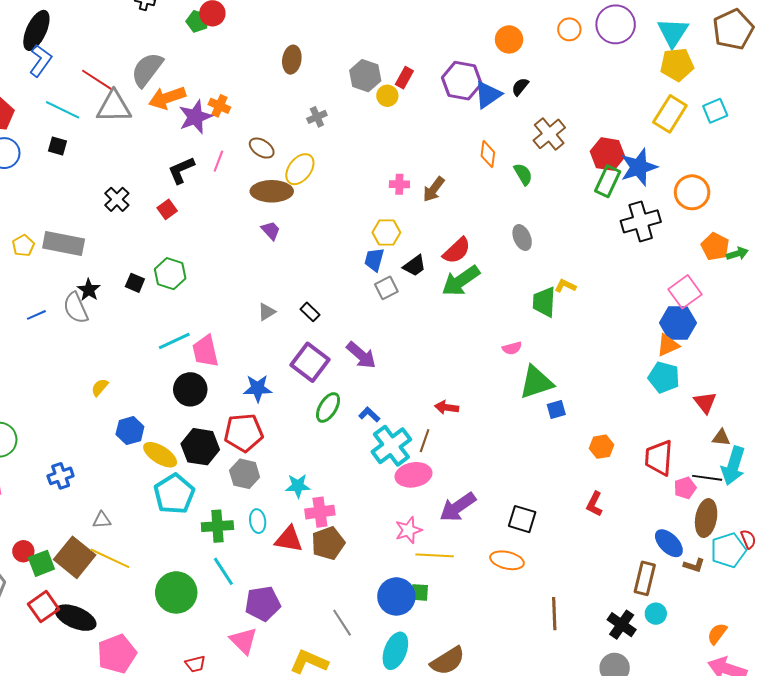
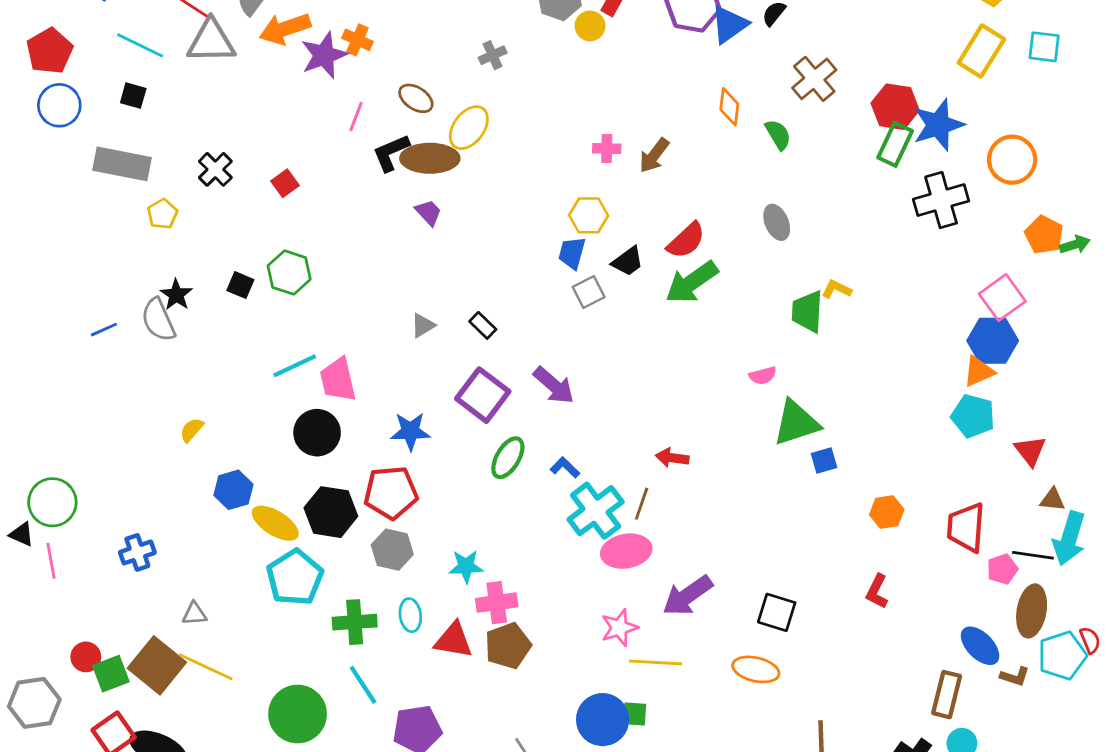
cyan square: (715, 111) -> (1044, 47), turned 30
black L-shape: (181, 170) -> (391, 153), moved
gray rectangle: (64, 244) -> (122, 164), moved
yellow pentagon: (23, 246) -> (162, 214), moved

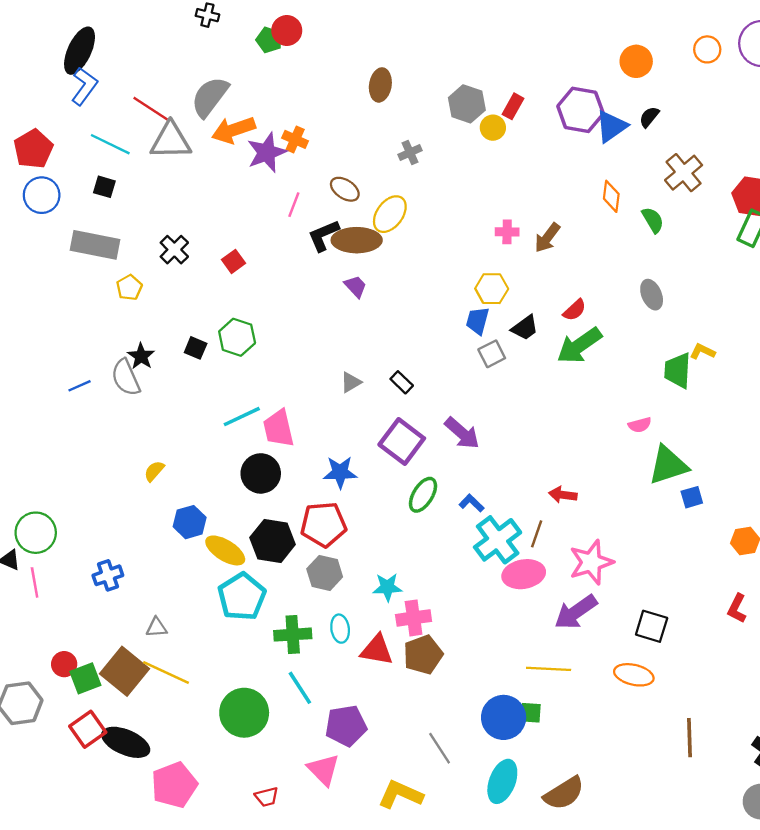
red semicircle: (686, 240) -> (575, 310), size x0.7
pink star: (619, 628) -> (591, 562), moved, size x1.4

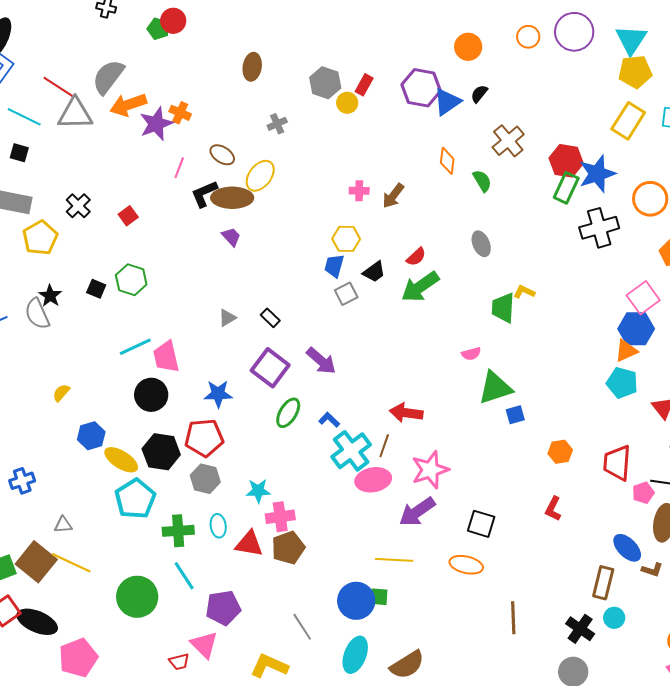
yellow pentagon: (129, 288) -> (40, 238), size x1.6
red arrow: (563, 495) -> (406, 413), size x1.4
red trapezoid: (267, 797) -> (179, 662), moved

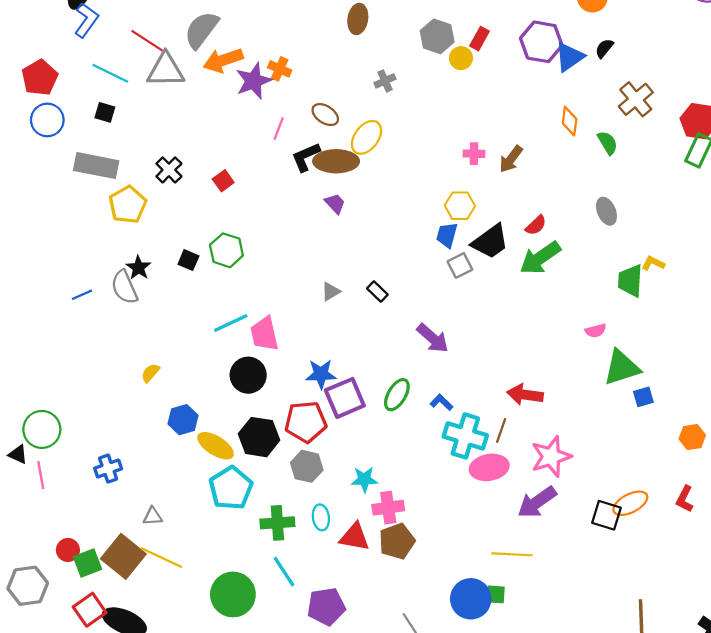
black trapezoid: (374, 272) -> (490, 242), size x1.5
purple square: (270, 368) -> (345, 398), moved, turned 30
cyan cross: (351, 451) -> (465, 436), turned -36
orange ellipse: (466, 565) -> (630, 503), moved, turned -40

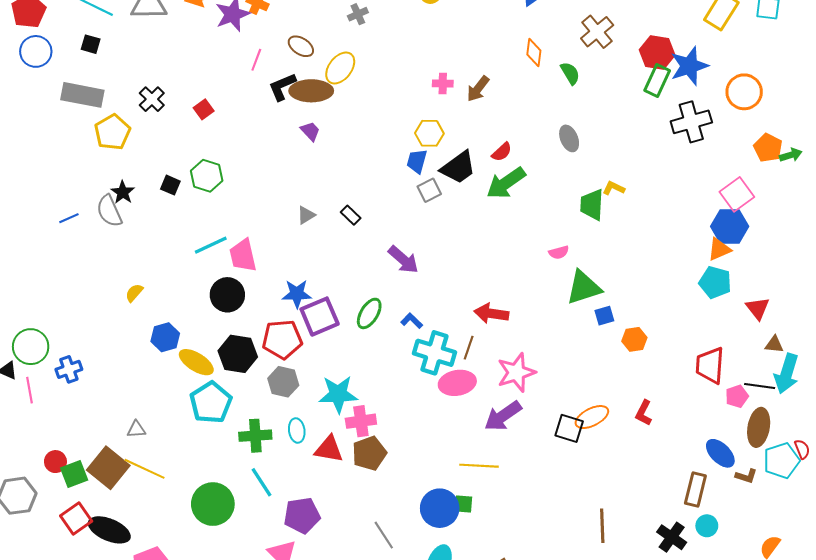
orange hexagon: (692, 437) -> (634, 339), moved
blue cross: (108, 469) -> (69, 369), moved
cyan star: (364, 479) -> (338, 394), size x1.5

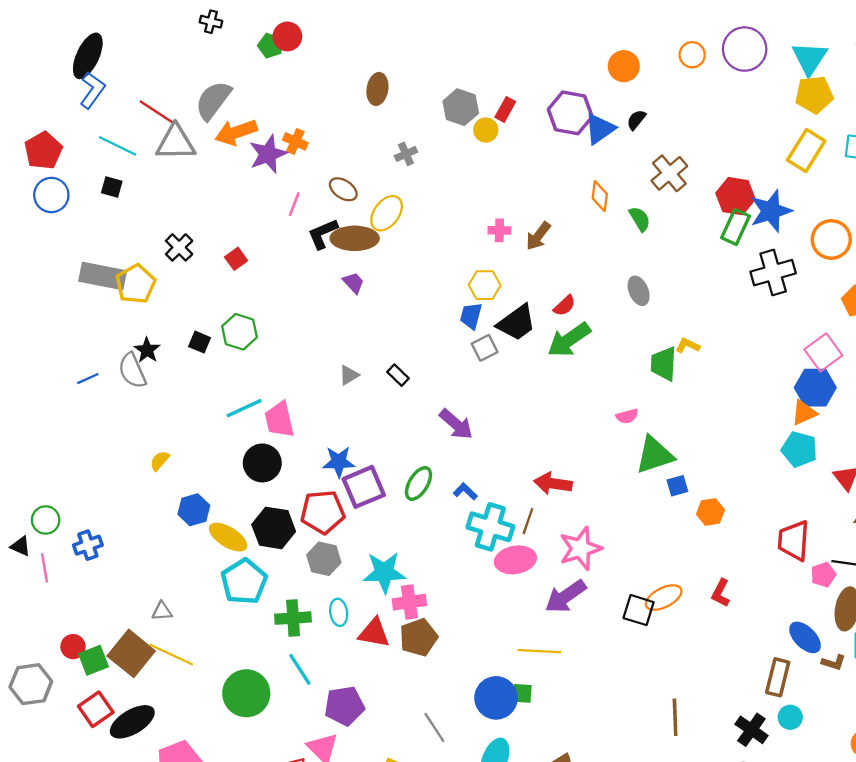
gray rectangle: (82, 95) -> (103, 276), moved
green circle: (31, 347) -> (46, 520), size x0.7
black ellipse: (109, 530) -> (132, 722), turned -54

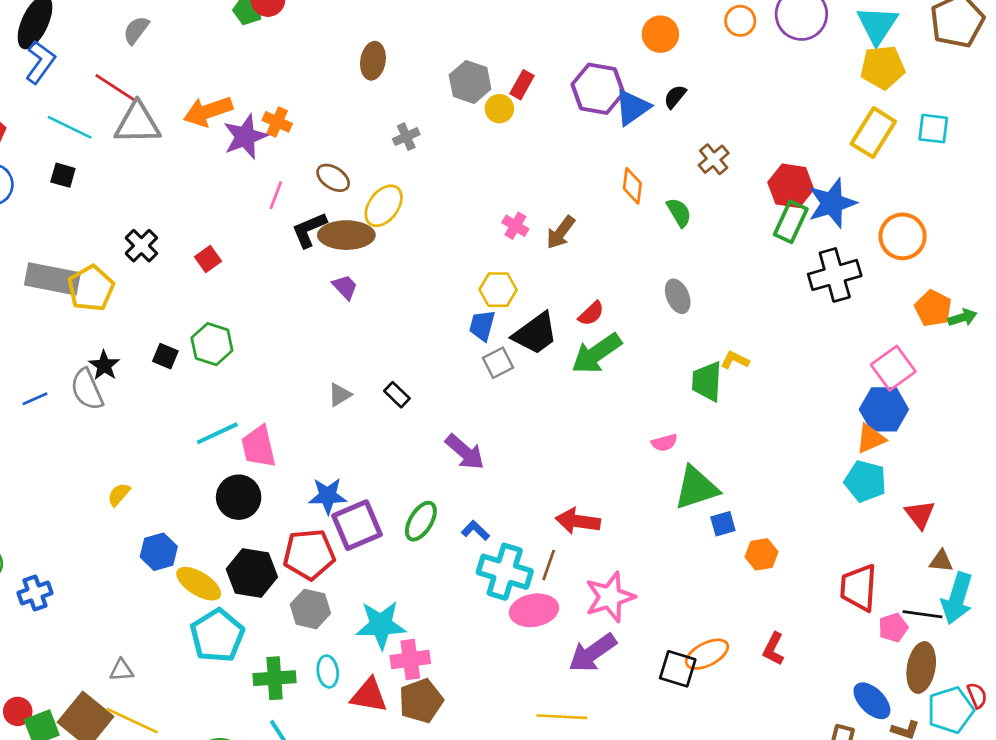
gray semicircle: (213, 100) -> (136, 30), moved, size x0.6
brown cross: (669, 173) -> (714, 159), size x0.7
pink cross: (499, 230) -> (515, 226), turned 30

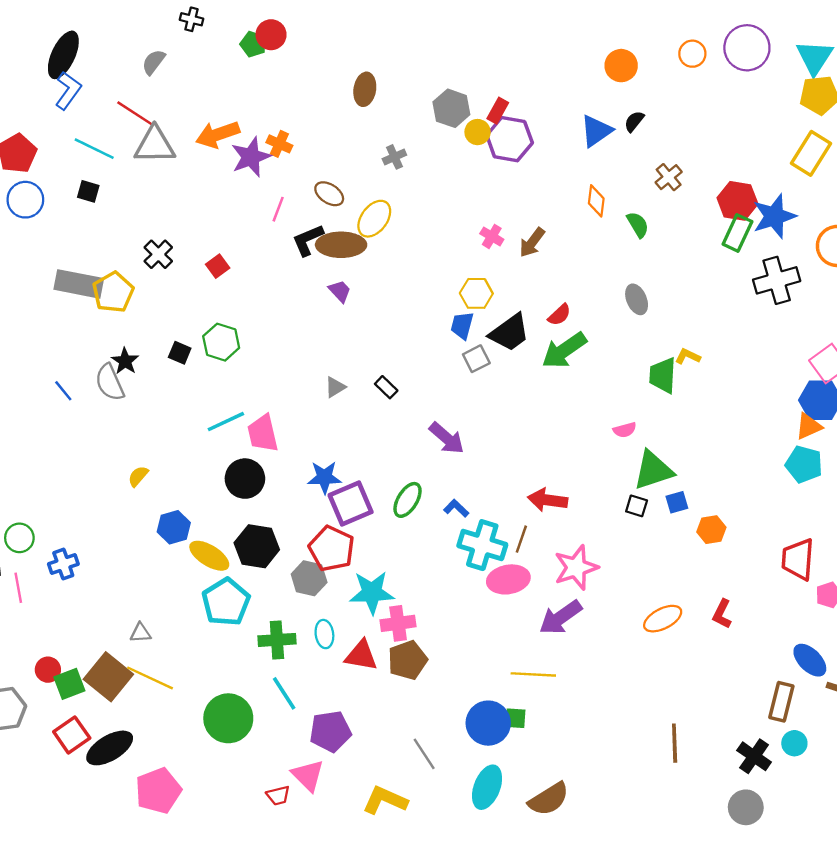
purple hexagon: (598, 89) -> (510, 139), moved
blue line: (35, 399) -> (63, 391), turned 75
red pentagon: (309, 554) -> (332, 549), moved, turned 30
black square: (678, 669) -> (637, 506), moved, size x0.7

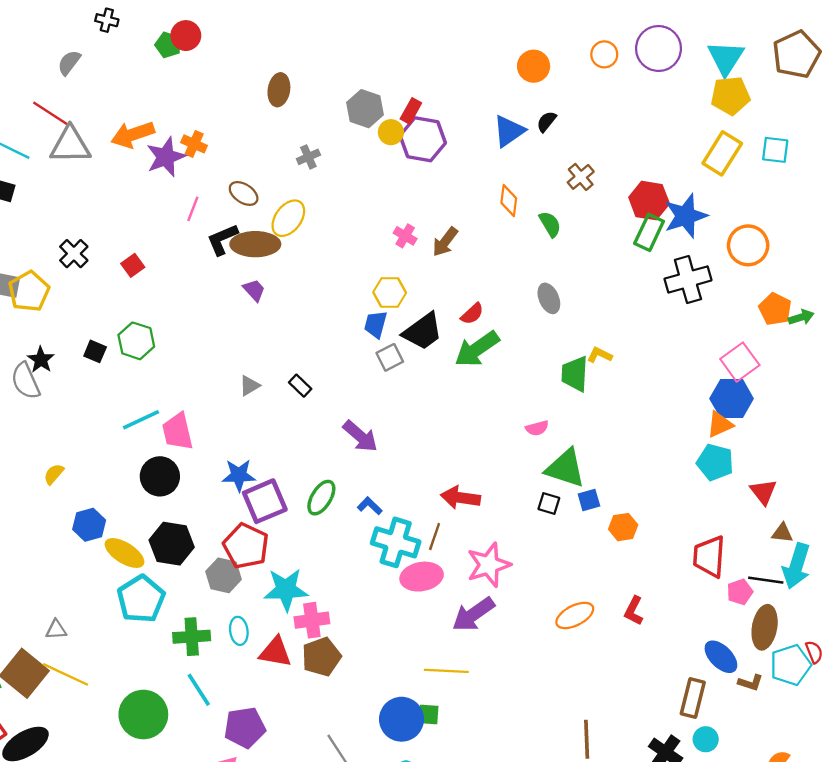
green triangle: (653, 470) -> (565, 468), turned 36

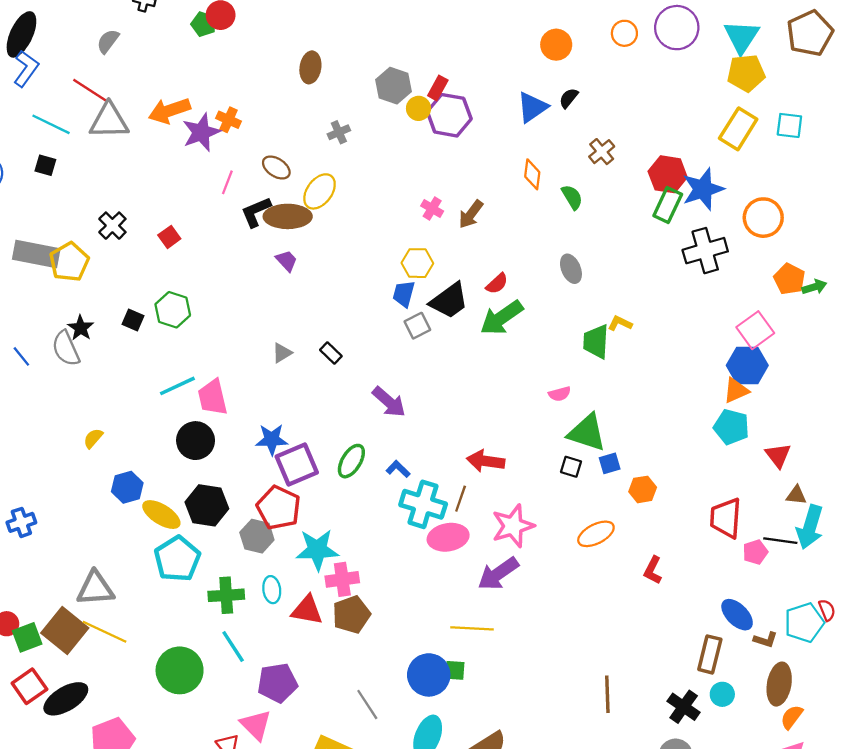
orange ellipse: (575, 615) -> (596, 534), moved
brown ellipse: (765, 627) -> (779, 684), moved
gray triangle: (56, 630) -> (95, 588), size x1.8

